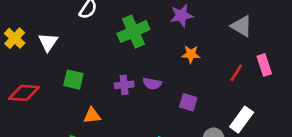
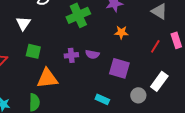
white triangle: (48, 42) -> (23, 23), moved
purple square: (188, 102) -> (119, 68), size x1.5
orange triangle: (92, 116) -> (47, 78), size x1.6

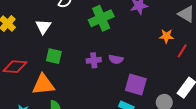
orange star: (121, 32) -> (166, 36), moved
purple square: (119, 68) -> (136, 85), moved
orange triangle: (47, 78) -> (43, 85), moved

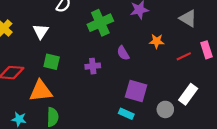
orange star: (166, 36) -> (157, 41), moved
red line: (182, 51) -> (184, 56), turned 32
purple semicircle: (116, 59) -> (123, 53), moved, turned 48

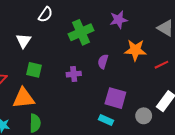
orange star: (157, 41) -> (135, 50), size x1.5
purple semicircle: (123, 53) -> (103, 62), turned 48

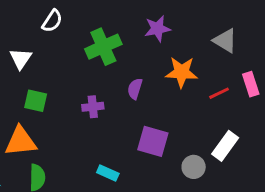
cyan rectangle: (106, 120) -> (108, 173), moved

